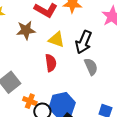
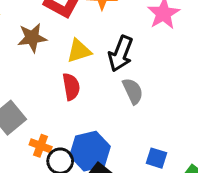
yellow triangle: (56, 40) -> (79, 51), turned -36

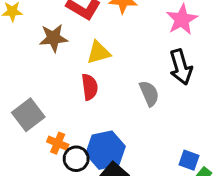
black arrow: (121, 54) -> (181, 67), moved, turned -40
blue square: (156, 158) -> (189, 160), moved

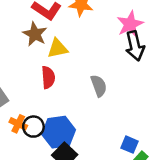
brown star: (53, 38) -> (35, 34), moved, turned 30
black arrow: (181, 67) -> (135, 46), moved
black circle: (76, 159) -> (33, 127), moved

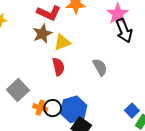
brown star: (35, 34) -> (42, 34), turned 30
blue square: (129, 145) -> (132, 111), turned 32

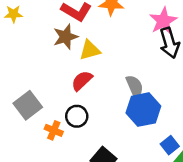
red semicircle: (58, 67) -> (82, 81), turned -126
black circle: (53, 108) -> (77, 116), moved
blue hexagon: (74, 109) -> (143, 110), moved

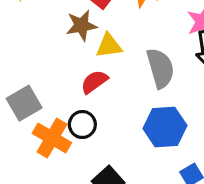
gray semicircle: (135, 86) -> (160, 68), moved, size x1.4
orange cross: (54, 130) -> (52, 138), size x1.6

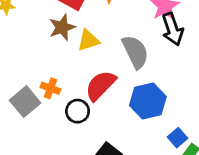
red semicircle: (94, 82) -> (101, 85), moved, size x1.4
orange cross: (52, 138) -> (50, 88), moved, size x0.6

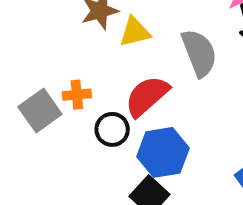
orange cross: (50, 88) -> (77, 95), turned -30
blue hexagon: (148, 101) -> (163, 152), moved

